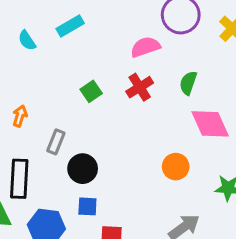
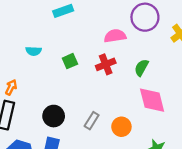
cyan semicircle: (27, 40) -> (34, 51), moved, turned -64
orange arrow: (20, 116) -> (11, 87), moved
gray rectangle: (56, 142) -> (92, 121), moved

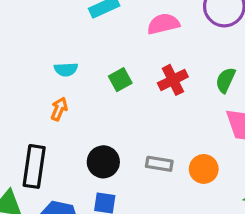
pink semicircle: (115, 36) -> (163, 24), moved
orange arrow: (11, 87) -> (59, 109), moved
gray rectangle: (92, 121) -> (159, 164), turned 72

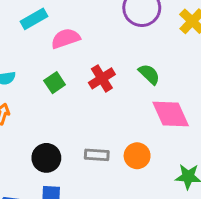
pink semicircle: (163, 24) -> (66, 38), moved
green semicircle: (226, 80) -> (149, 74), turned 115

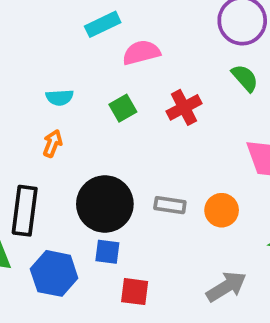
green semicircle: (149, 74) -> (245, 78), moved
black circle: (46, 158) -> (105, 204), size x1.5

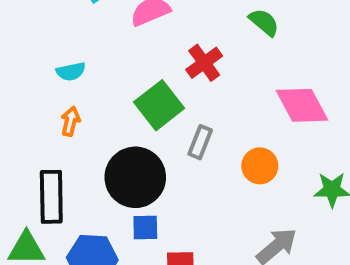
green square: (123, 108) -> (159, 105), moved, size x1.6
gray rectangle: (170, 205) -> (200, 142), moved, turned -68

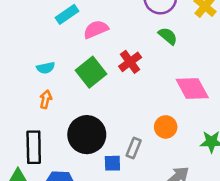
green square: (159, 105) -> (91, 72), moved
gray rectangle: (200, 142) -> (134, 148), moved
blue square: (145, 228) -> (112, 163), moved

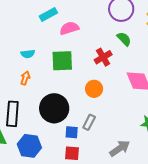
red cross: (130, 62) -> (103, 57), moved
green square: (91, 72) -> (62, 61), turned 30
orange circle: (166, 127) -> (94, 89), moved

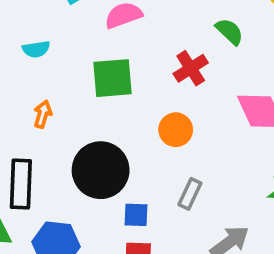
cyan semicircle: (28, 54) -> (36, 49), moved
gray rectangle: (89, 122) -> (190, 194), moved

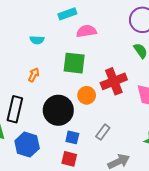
red cross: (191, 68) -> (114, 81), moved, size x1.4
orange circle: (176, 130) -> (87, 95), moved

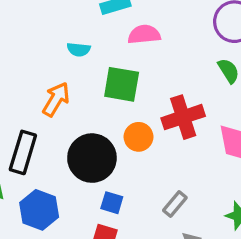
cyan semicircle: (37, 40) -> (79, 49), moved
orange arrow: (34, 75) -> (56, 99), size x1.5
gray rectangle: (103, 132) -> (175, 204), moved

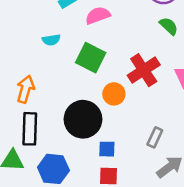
green square: (122, 84) -> (91, 58), turned 32
orange arrow: (56, 99) -> (25, 89), moved

